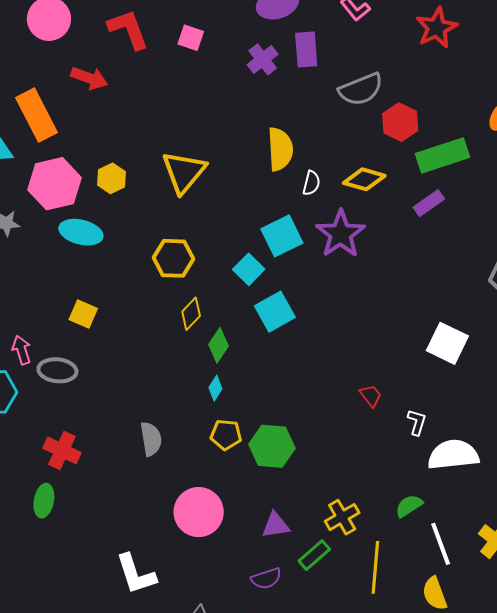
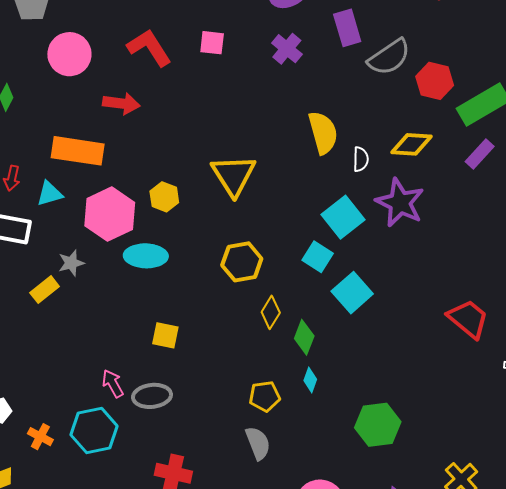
purple rectangle: (306, 50) -> (347, 28), moved
orange rectangle: (36, 115) -> (78, 151), turned -42
red trapezoid: (371, 396) -> (468, 319), moved, size x1.8
yellow pentagon: (226, 435) -> (265, 396), moved

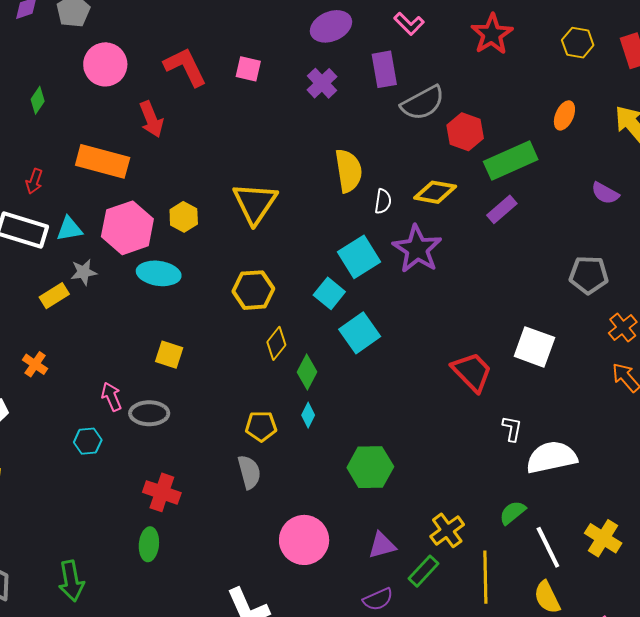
red arrow: (121, 103) -> (151, 119), turned 54
cyan triangle: (50, 194) -> (69, 229), moved
cyan hexagon: (94, 431) -> (88, 441), size x0.6
orange cross: (40, 437) -> (35, 364), moved

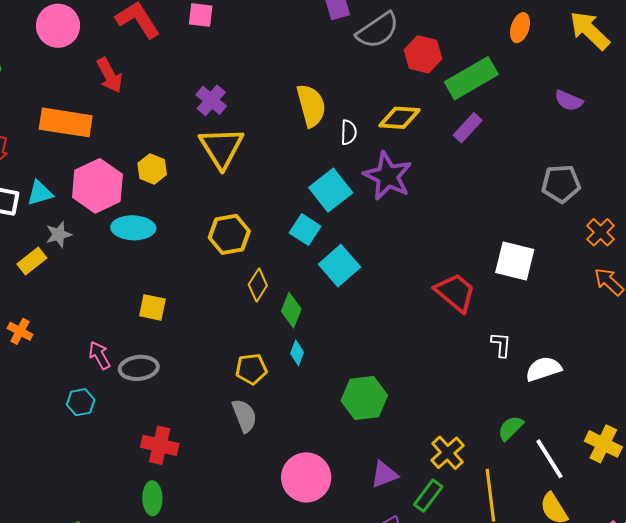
purple cross: (322, 83) -> (211, 100), moved
white semicircle: (551, 457) -> (543, 369), size x0.7

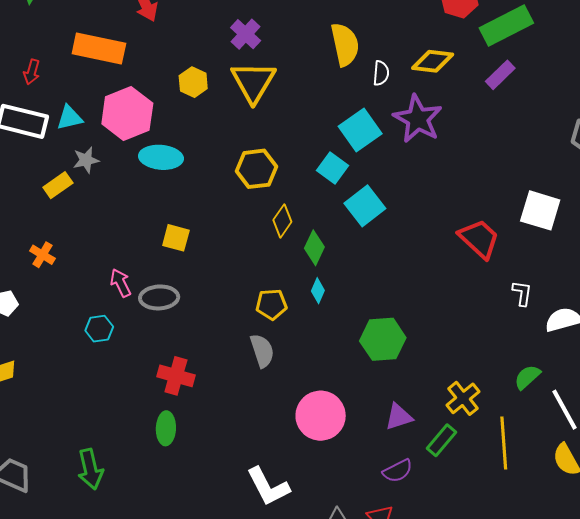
yellow hexagon: (152, 169) -> (193, 82), moved

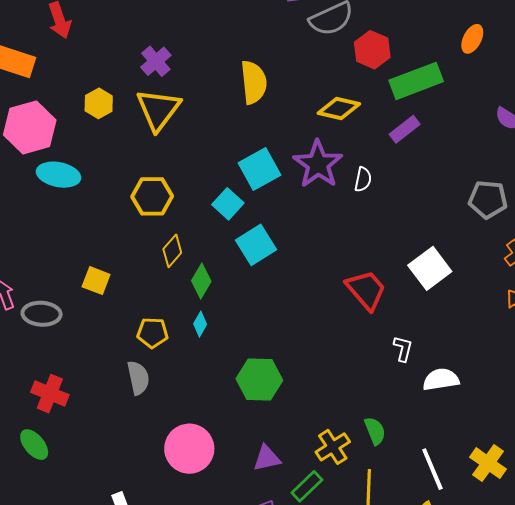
white semicircle: (381, 73) -> (363, 179), moved
white square: (540, 210) -> (430, 268), turned 30
yellow square: (176, 238) -> (96, 281), moved
green semicircle: (527, 377) -> (375, 431), moved, turned 104
green ellipse: (166, 428) -> (34, 445), turned -48

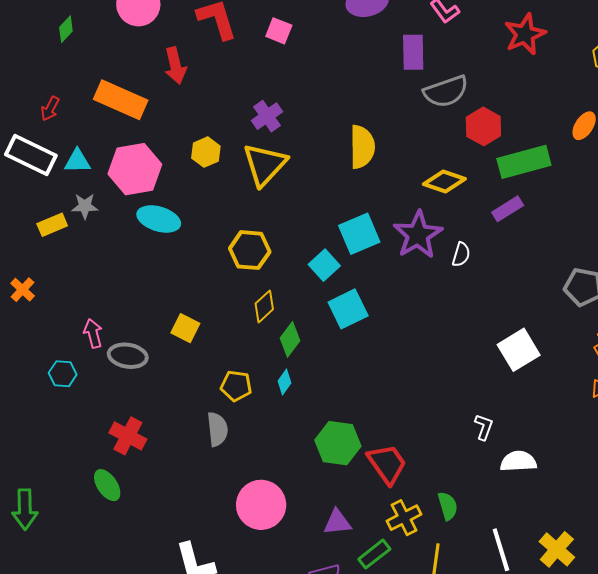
red trapezoid: (366, 290) -> (387, 464), moved

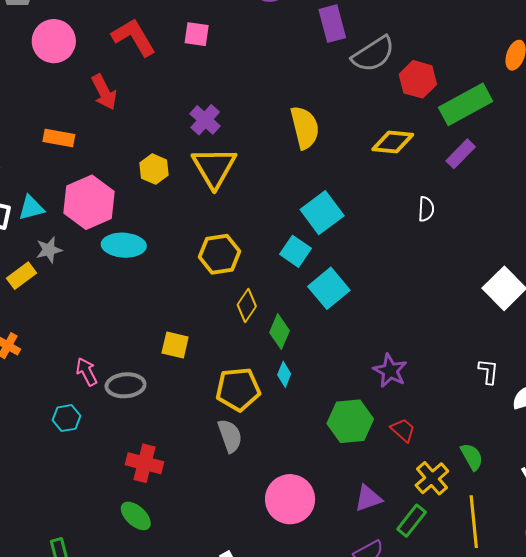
orange rectangle: (121, 100) -> (59, 138), size x0.6
purple star: (418, 235) -> (390, 371), moved, size x0.7
yellow pentagon: (236, 386) -> (238, 389), size x1.4
red trapezoid: (387, 464) -> (403, 430), size x0.6

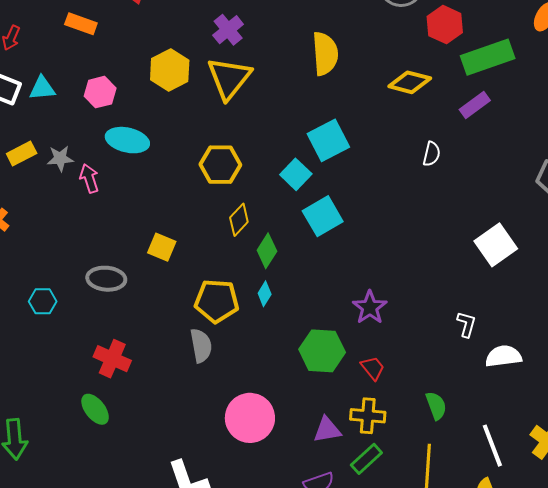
yellow hexagon: (154, 169) -> (170, 70), size x1.4
pink hexagon: (89, 202) -> (100, 92), size x0.6
gray star: (49, 250) -> (60, 158), moved
pink arrow: (87, 372) -> (89, 178), moved
yellow cross: (432, 478) -> (368, 416), moved, turned 36

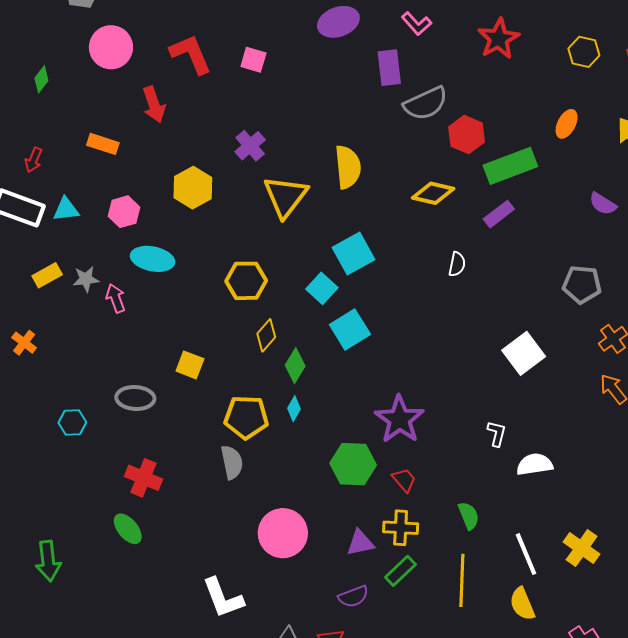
yellow triangle: (229, 78) -> (285, 196), moved
purple star: (370, 307) -> (399, 419), size x1.4

